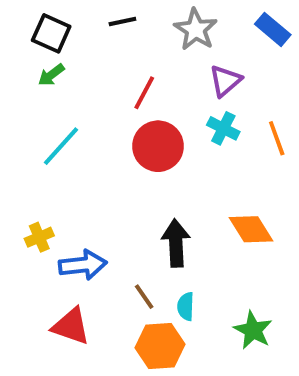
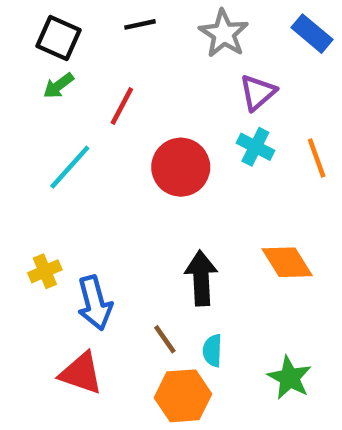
red line: (144, 93) -> (122, 106), moved
blue arrow: (83, 265) -> (95, 303), turned 81

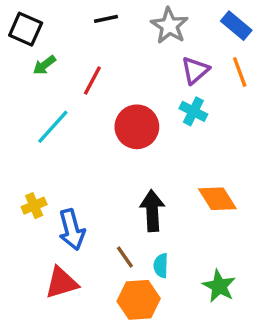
black square: (58, 38) -> (26, 29), moved
orange line: (317, 158) -> (240, 72), moved
red triangle: (81, 373) -> (61, 283), turned -36

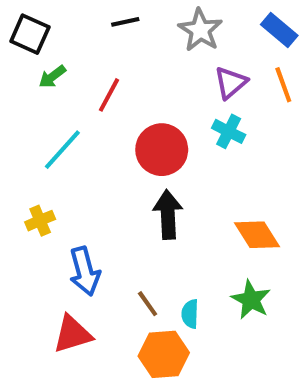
yellow cross: (34, 206) -> (40, 221), moved
black arrow: (152, 211) -> (168, 215), moved
green star: (219, 286) -> (251, 300), moved

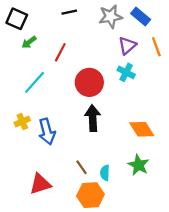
gray star: (200, 30) -> (111, 17), turned 30
blue rectangle: (279, 30) -> (141, 17), moved
blue arrow: (85, 271) -> (47, 132), moved

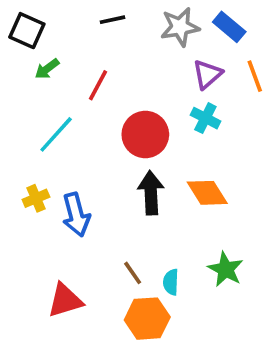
orange diamond: (142, 129) -> (207, 193), moved

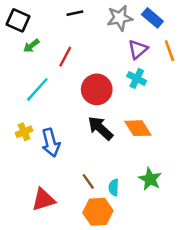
black arrow: (151, 193) -> (100, 128), turned -44

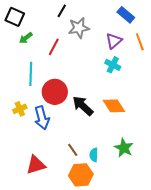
black line: (75, 13) -> (62, 11), turned -48
gray star: (120, 18) -> (79, 28), moved
cyan line: (37, 89) -> (31, 74), turned -40
red circle: (97, 89) -> (55, 92), moved

